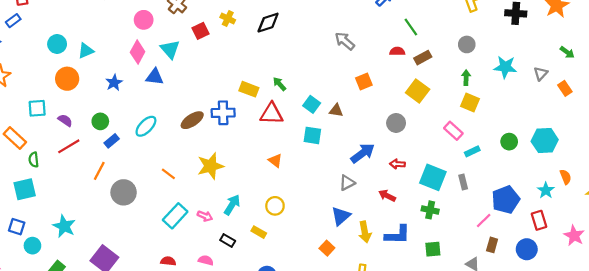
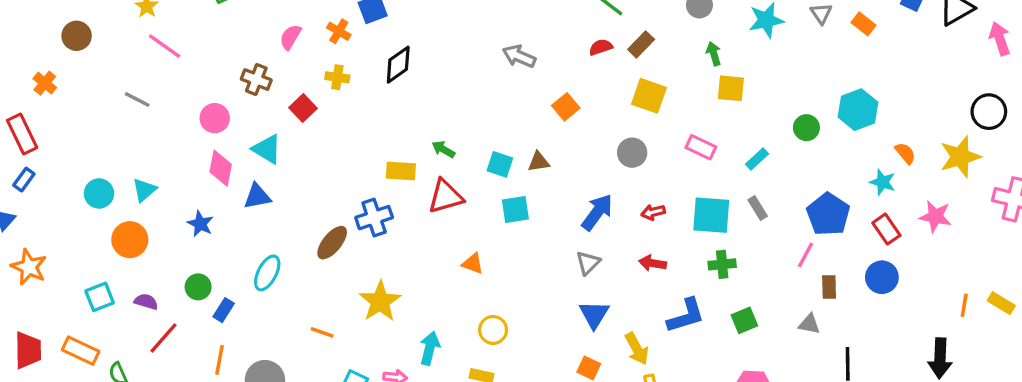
pink rectangle: (453, 131) -> (701, 147), moved
yellow arrow: (365, 232) -> (637, 349), moved
pink star: (574, 236) -> (935, 216), moved

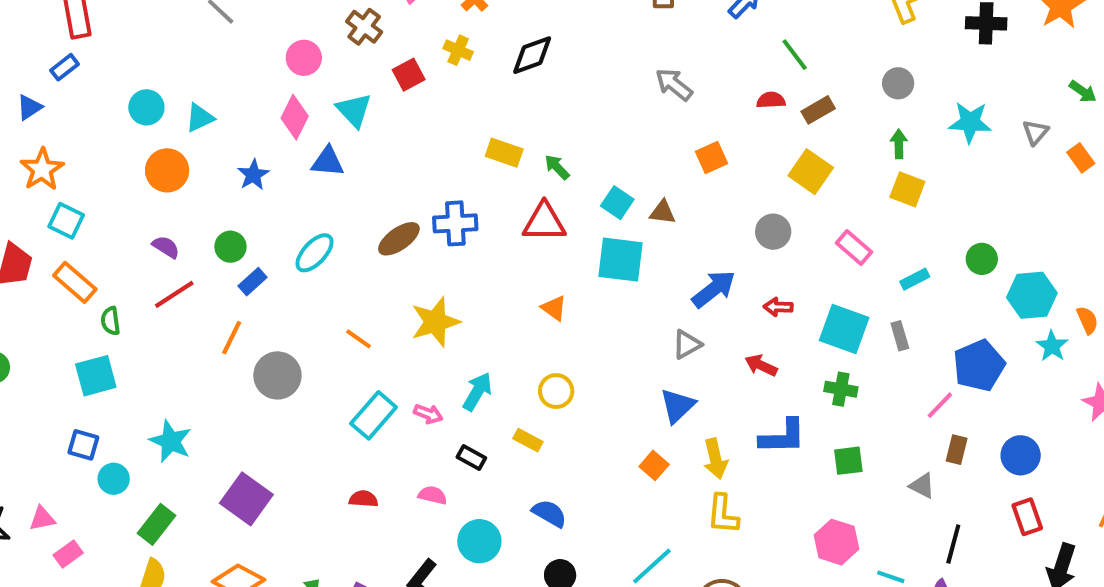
cyan hexagon: (858, 110) -> (1032, 295), moved
yellow rectangle: (401, 171) -> (504, 153), moved
cyan square: (515, 210) -> (620, 260), size x1.4
red rectangle: (886, 229) -> (1027, 517), moved
cyan square: (100, 297) -> (66, 221), moved, turned 32

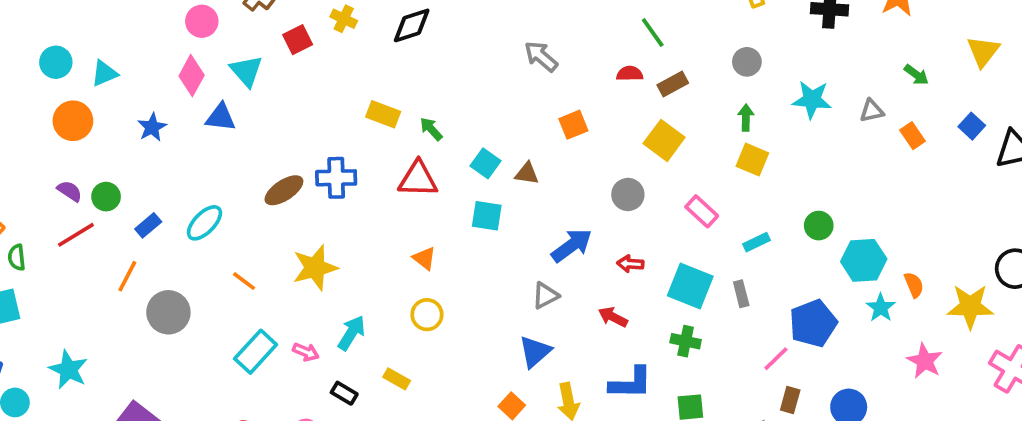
gray triangle: (1035, 132) -> (872, 111), turned 35
green circle: (230, 247) -> (106, 197), moved
cyan ellipse: (315, 253) -> (204, 223), moved
cyan square: (620, 260) -> (487, 216), size x0.7
yellow circle: (556, 391) -> (427, 315), moved

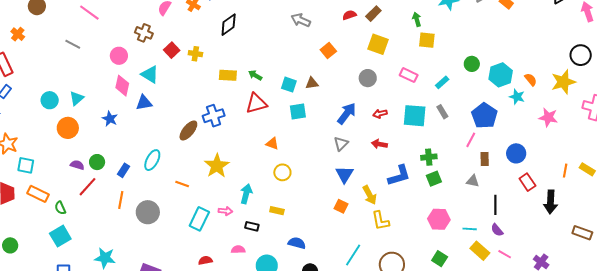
yellow cross: (344, 19) -> (195, 54), moved
green cross: (686, 341) -> (429, 157), moved

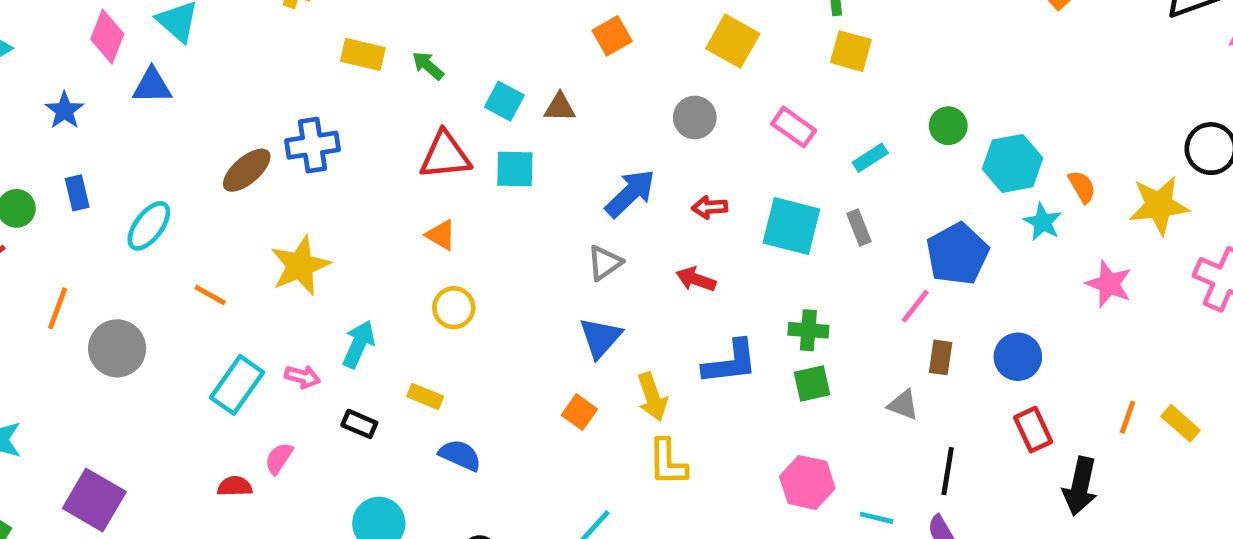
red triangle: (256, 103) -> (445, 155), moved
blue rectangle: (123, 170) -> (77, 193), moved, turned -56
blue semicircle: (297, 243) -> (460, 455), moved
pink semicircle: (238, 250) -> (279, 458), moved, turned -64

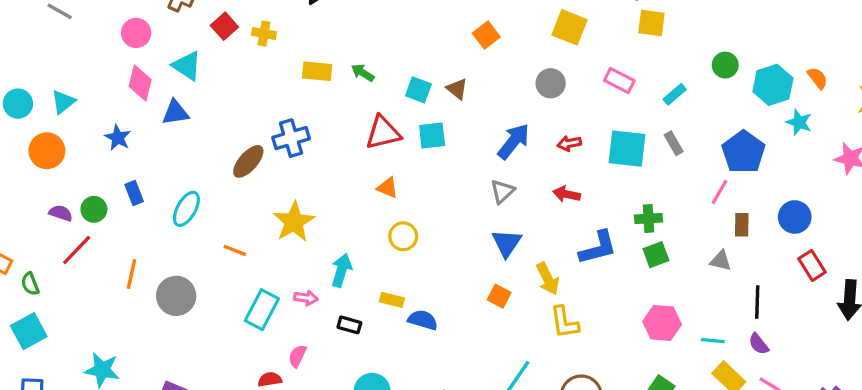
brown triangle: (560, 107) -> (457, 89), turned 45
orange semicircle: (1082, 187) -> (818, 78), moved
blue semicircle: (460, 455) -> (423, 320), moved

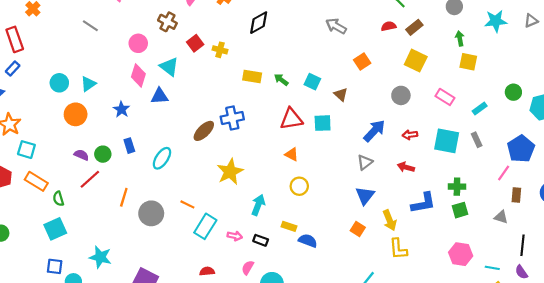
cyan square: (418, 90) -> (312, 82), moved
orange line: (235, 250) -> (187, 204), moved
pink arrow: (306, 298) -> (235, 236), moved
pink semicircle: (297, 356) -> (248, 268), moved

